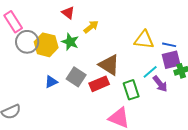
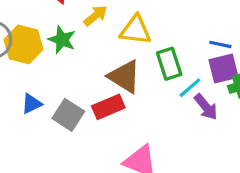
yellow triangle: (144, 40) -> (136, 30), moved
gray square: (76, 77) -> (68, 115), moved
green rectangle: (131, 90) -> (169, 64), moved

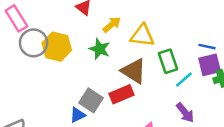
green star: (62, 40) -> (100, 49), moved
blue triangle: (31, 104) -> (78, 115), moved
purple arrow: (206, 107) -> (185, 113), moved

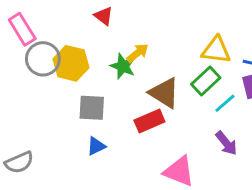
yellow arrow: (112, 25) -> (138, 53), moved
yellow triangle: (142, 36) -> (216, 50), moved
green rectangle: (168, 61) -> (206, 81), turned 65
gray square: (91, 100) -> (92, 108), moved, turned -30

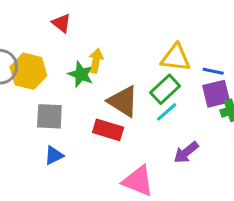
yellow arrow: (138, 53) -> (96, 61), turned -40
cyan line: (225, 103) -> (167, 112), moved
red rectangle: (149, 121) -> (108, 130), turned 40
purple arrow: (226, 143) -> (186, 152), turned 90

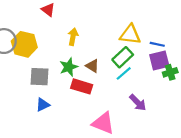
green star: (81, 74) -> (69, 67), moved, turned 30
brown triangle: (123, 101) -> (92, 66), size x0.6
purple arrow: (186, 152) -> (138, 103), turned -96

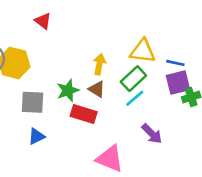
yellow arrow: (73, 37) -> (99, 64), moved

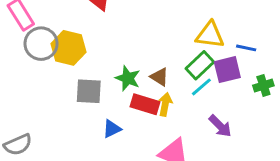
yellow arrow: (99, 64) -> (165, 104), moved
purple square: (178, 83) -> (227, 70), moved
green star: (68, 90) -> (128, 78), turned -30
blue triangle: (36, 136) -> (112, 129), moved

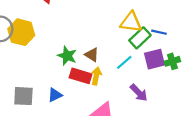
green rectangle: (200, 65) -> (140, 38), moved
purple square: (227, 70) -> (154, 59), moved
gray square: (89, 91) -> (23, 96), moved

